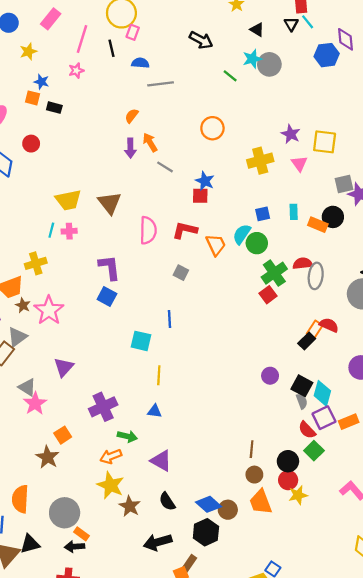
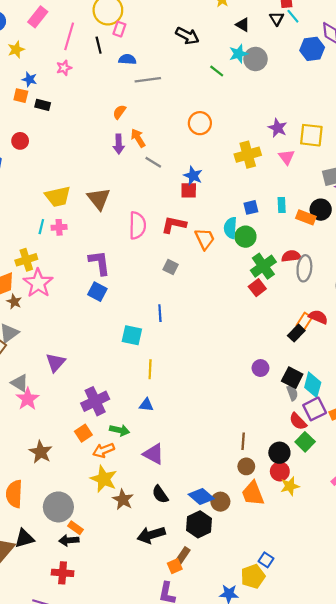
cyan semicircle: (242, 234) -> (230, 228), turned -30
pink star: (49, 310) -> (38, 283), moved
orange square: (63, 435) -> (83, 433), moved

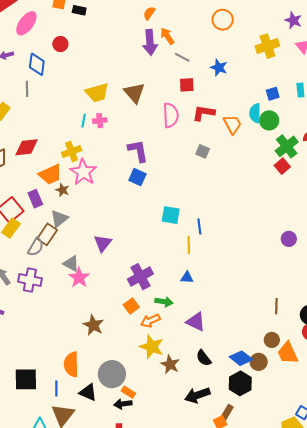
purple arrow: (119, 144) -> (150, 42), size x1.4
red square: (189, 190) -> (187, 85), moved
blue line: (160, 313) -> (199, 226), moved
brown circle: (246, 466) -> (272, 340), moved
black triangle: (24, 538) -> (88, 392), moved, turned 42

